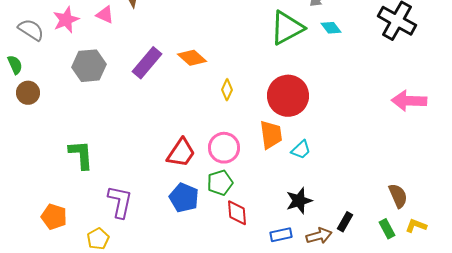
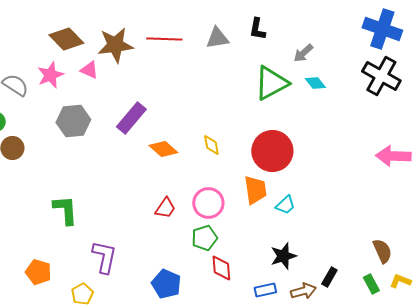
orange diamond: (192, 58) -> (163, 149), moved
yellow diamond: (227, 90) -> (211, 145), turned -35
red trapezoid: (181, 153) -> (165, 208), size x0.7
blue pentagon: (184, 198) -> (166, 284), moved

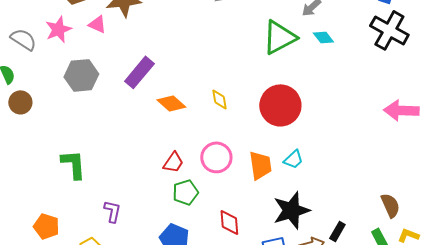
orange trapezoid: (255, 190) -> (260, 165), moved
green pentagon: (204, 238) -> (185, 192), moved
black star: (283, 256) -> (291, 210), size x1.4
purple L-shape: (104, 257) -> (112, 211), size x0.7

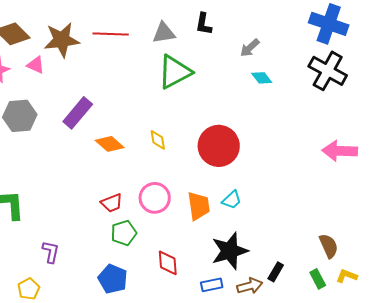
green triangle: (279, 37) -> (175, 72), moved
red trapezoid: (173, 162) -> (112, 203), turned 35

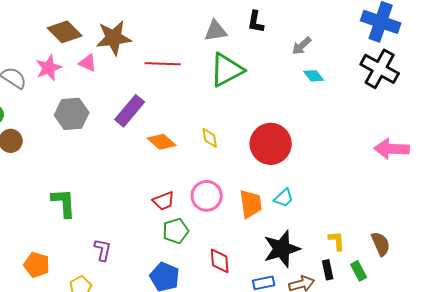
red line: (111, 34) -> (163, 64), moved
black rectangle: (276, 272) -> (328, 270), turned -42
yellow L-shape: (347, 276) -> (337, 241), moved, turned 65
green rectangle: (318, 279) -> (359, 271), moved

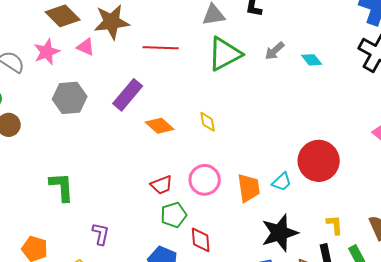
gray arrow: (302, 46) -> (275, 51), moved
red circle: (271, 144) -> (319, 161), moved
red diamond: (220, 261) -> (201, 240), moved

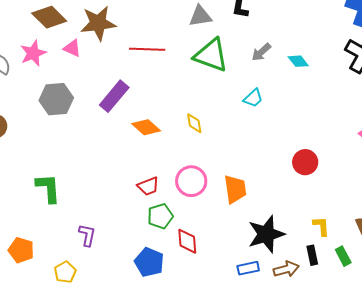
green triangle: (225, 54) -> (211, 55), turned 48
red circle: (319, 161) -> (305, 162), size x0.6
cyan trapezoid: (282, 182) -> (253, 98), moved

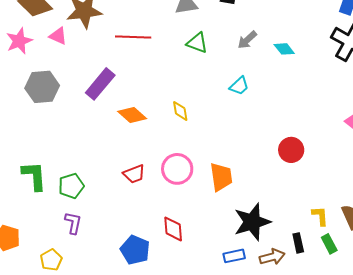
green triangle: (211, 55) -> (197, 43), size x0.6
green pentagon: (160, 216) -> (71, 186), moved
yellow L-shape: (321, 226) -> (320, 216), moved

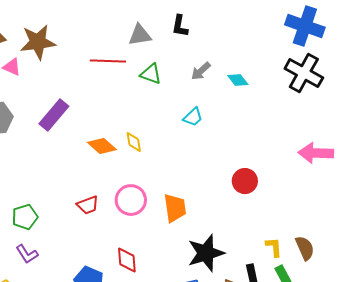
red line: (133, 37) -> (108, 61), moved
orange diamond: (132, 115) -> (102, 146), moved
purple L-shape: (73, 223) -> (27, 254), turned 135

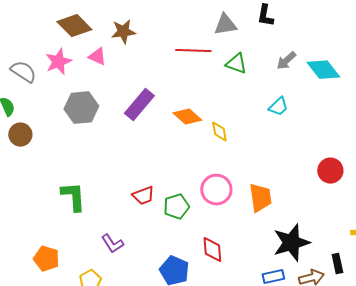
brown star: (38, 42) -> (123, 32), size x0.7
cyan diamond: (238, 80) -> (323, 70), size x1.6
orange diamond: (102, 146) -> (187, 117), moved
red trapezoid: (88, 205) -> (143, 196), moved
green pentagon: (25, 217) -> (176, 207), moved

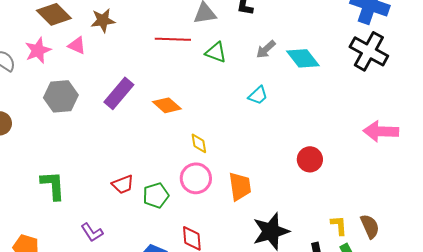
yellow diamond: (219, 132) -> (199, 143), moved

